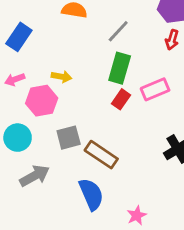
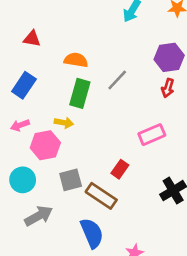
green rectangle: (120, 68) -> (80, 93), moved
red rectangle: (121, 99) -> (120, 169), moved

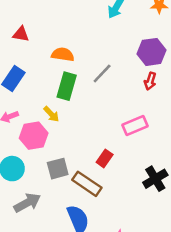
yellow arrow: (64, 123) -> (51, 114), turned 36

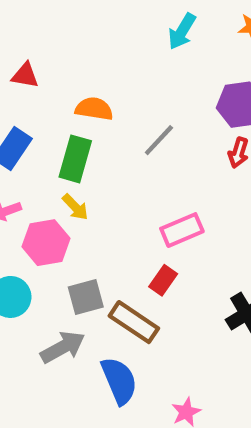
green rectangle: (67, 86) -> (75, 159), moved
pink rectangle: (135, 125) -> (182, 230), moved
gray arrow: (27, 203) -> (63, 347), moved

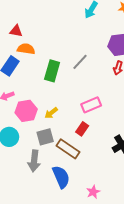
orange semicircle: (94, 109) -> (26, 49), moved
green rectangle: (75, 159) -> (52, 71), moved
yellow arrow: (75, 207) -> (51, 113), moved, turned 96
gray arrow: (63, 347) -> (34, 161), turned 125

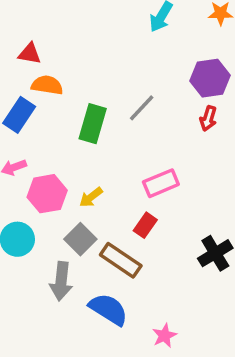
gray square: (45, 137) -> (80, 239), turned -30
blue semicircle: (61, 177) -> (108, 309), turned -35

